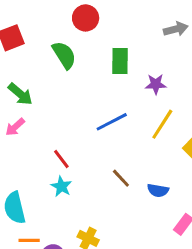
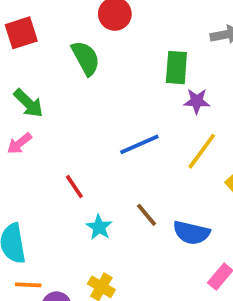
green rectangle: (120, 61) -> (176, 68), moved
cyan star: (61, 186) -> (99, 227), moved
blue semicircle: (158, 190) -> (191, 233), size x1.4

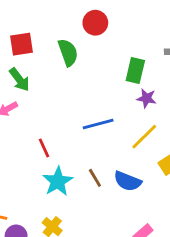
red square: (21, 33) -> (21, 44), moved
cyan star: (99, 227) -> (58, 181), size x1.5
blue semicircle: (191, 233) -> (127, 181), moved

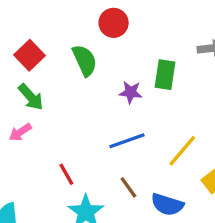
red square: (21, 44) -> (30, 55), turned -30
purple star: (146, 98) -> (131, 92), moved
brown line: (95, 178) -> (128, 187), moved

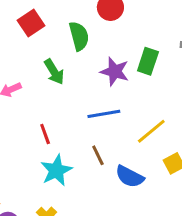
purple star: (131, 92) -> (115, 72), size x1.4
green arrow: (31, 97) -> (54, 72), moved

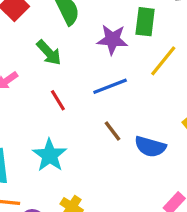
yellow line: (151, 131) -> (163, 61), moved
red line: (45, 134) -> (58, 100), moved
cyan star: (56, 170) -> (50, 155), moved

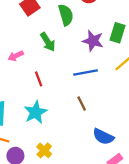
red line: (58, 100) -> (39, 79), moved
blue semicircle: (150, 147) -> (103, 137), moved

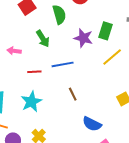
pink arrow: (16, 56) -> (14, 51), turned 32
blue line: (86, 73) -> (63, 64), moved
red line: (39, 79) -> (34, 72), turned -72

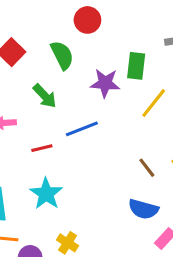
brown line: (73, 94) -> (147, 168), moved

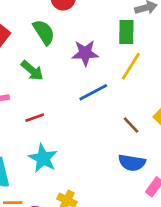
green rectangle: (136, 66) -> (126, 32), moved
blue line: (82, 129) -> (93, 92), moved

